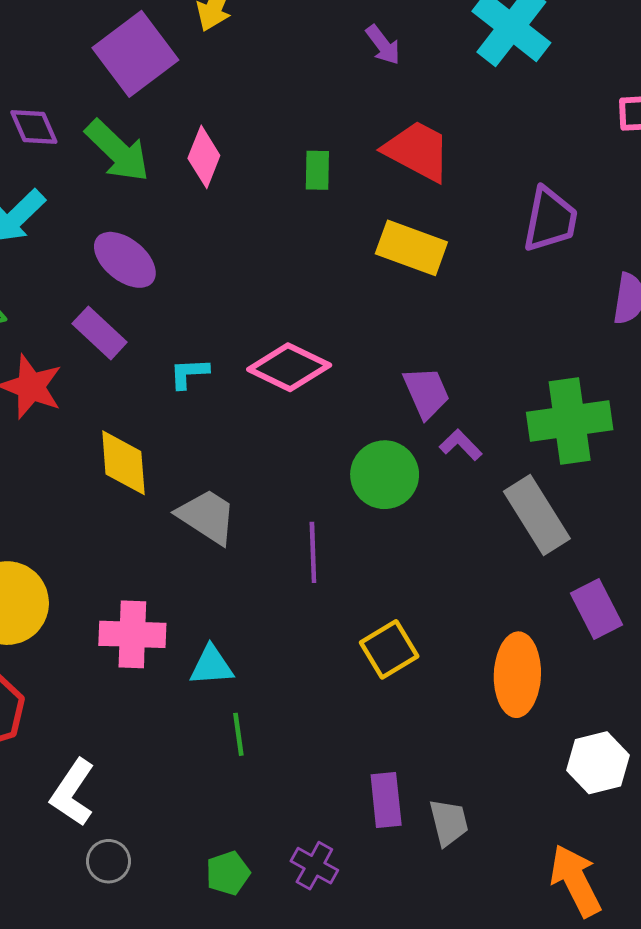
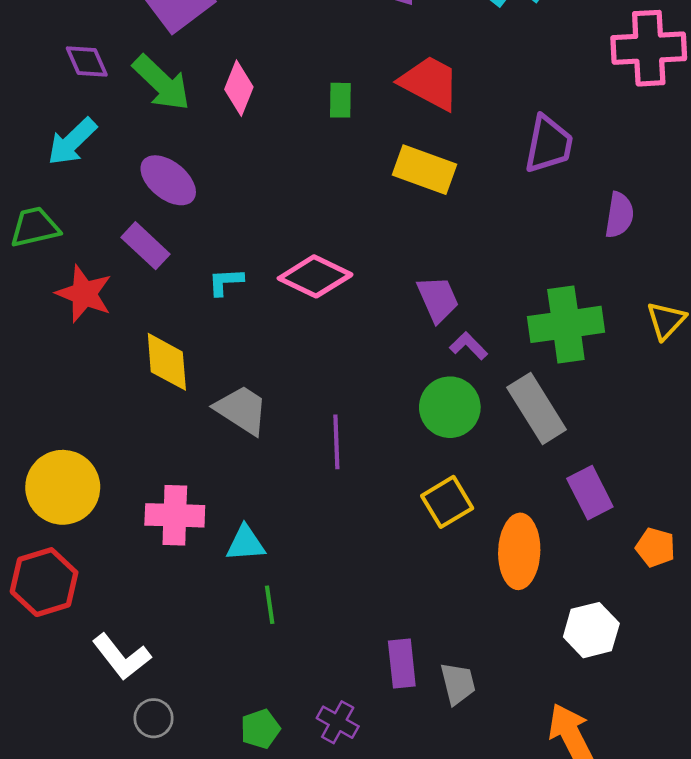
green circle: (385, 475) -> (450, 407), moved
yellow square: (389, 649) -> (447, 502), moved
white L-shape: (73, 793) -> (121, 657), turned -72

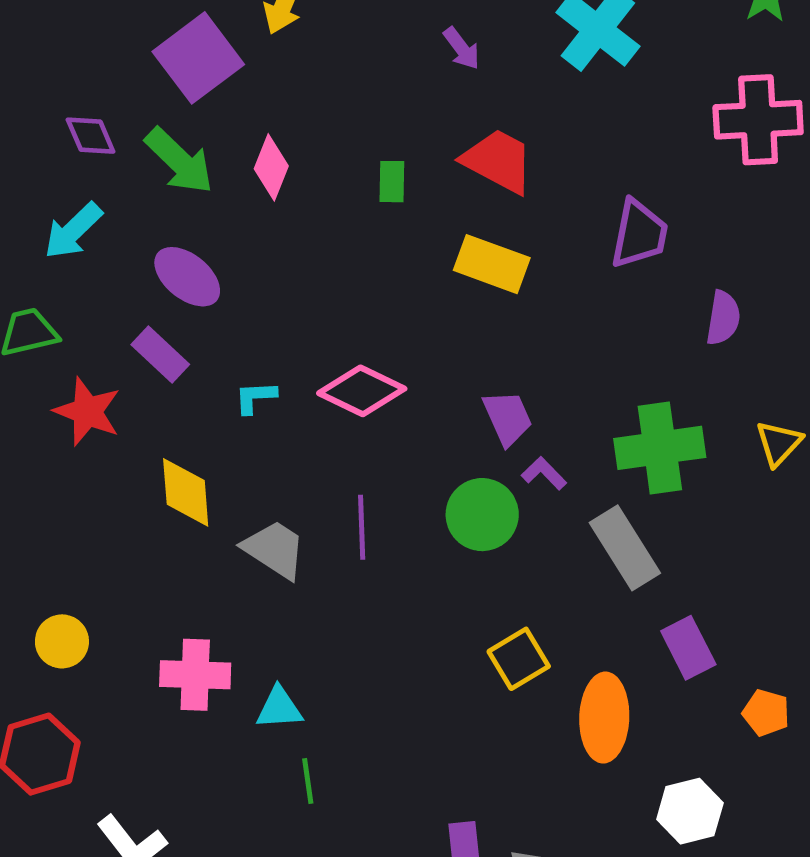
green circle: (450, 407) -> (482, 515), moved
purple line: (336, 442) -> (362, 527), moved
yellow circle: (63, 487) -> (62, 641), size x0.6

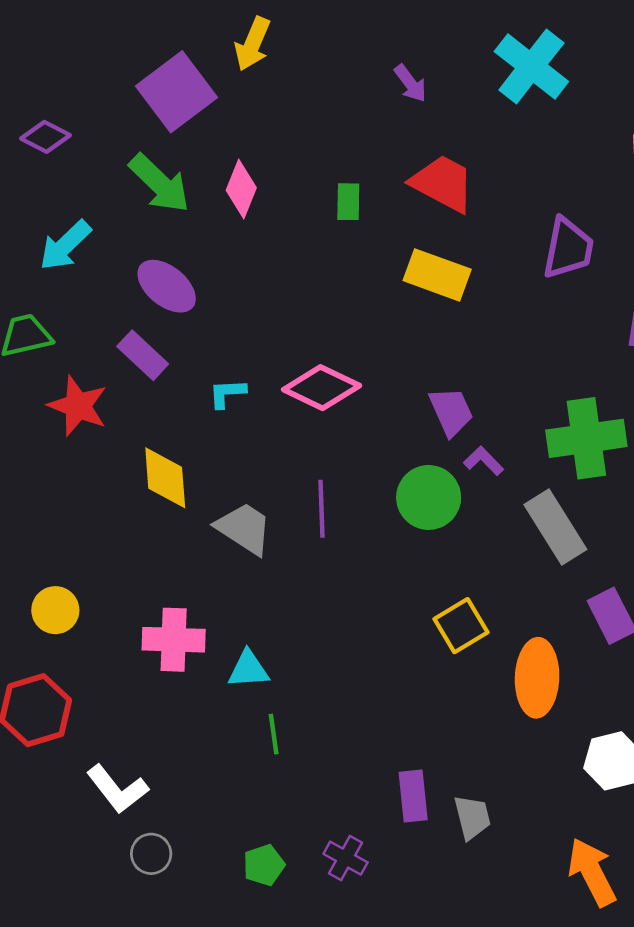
purple diamond: (91, 136) -> (45, 137), moved, turned -39

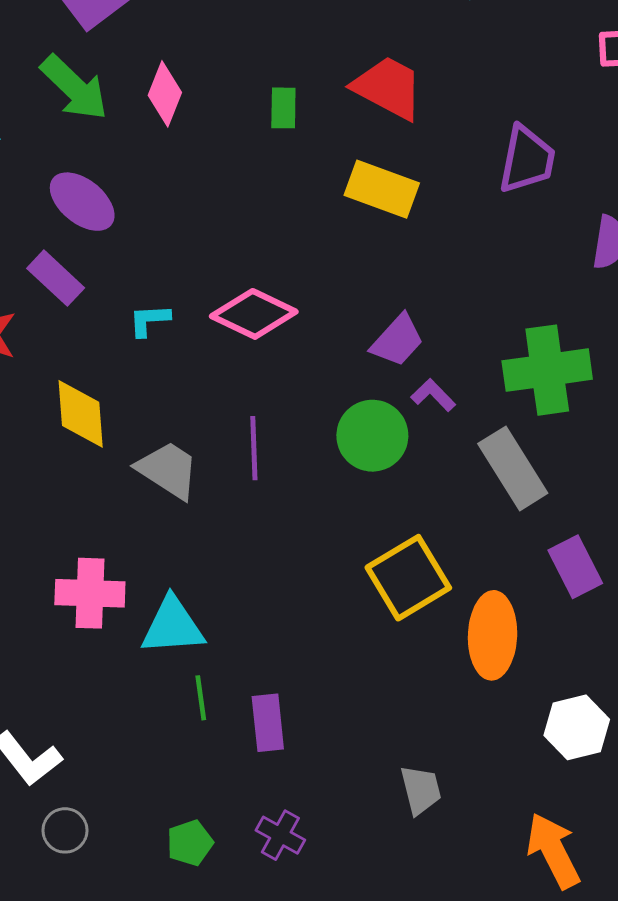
purple trapezoid: (451, 412) -> (397, 340), turned 66
yellow square: (461, 626) -> (408, 578), size x1.4
cyan triangle: (248, 669) -> (173, 626), size x1.4
purple rectangle: (413, 796) -> (268, 723), moved

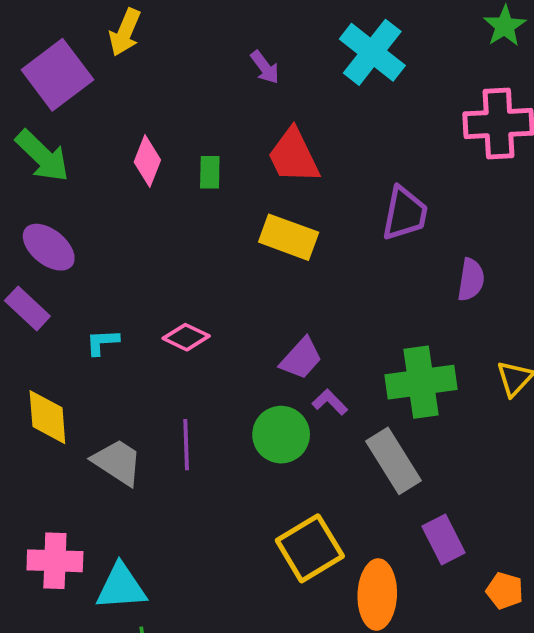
red trapezoid: (388, 88) -> (294, 156), turned -144
pink diamond: (165, 94) -> (147, 161), moved
pink diamond: (254, 314) -> (186, 337), size x0.7

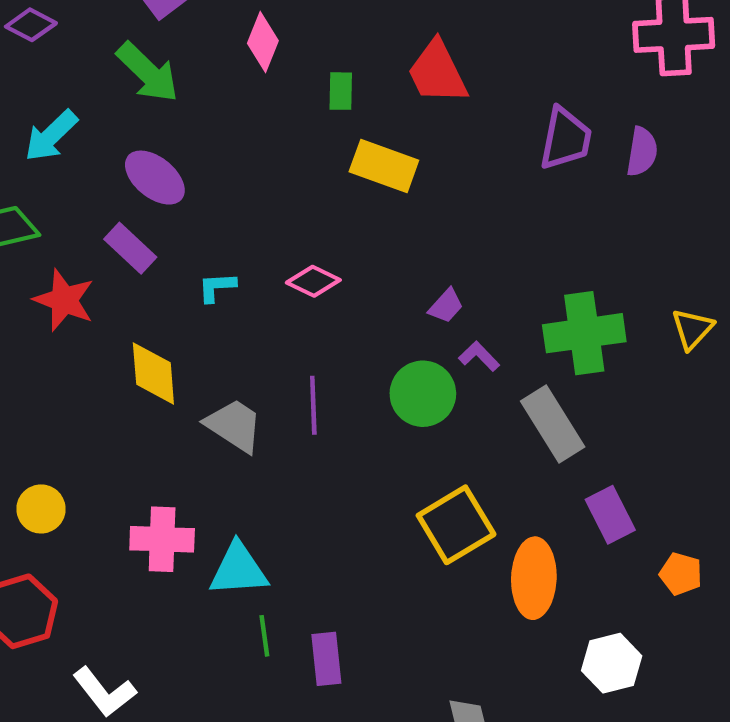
pink diamond: (147, 161) -> (263, 42), moved
yellow rectangle: (289, 237) -> (384, 166), moved
purple semicircle: (471, 280) -> (642, 152), moved
purple trapezoid: (301, 358) -> (446, 306), size x0.7

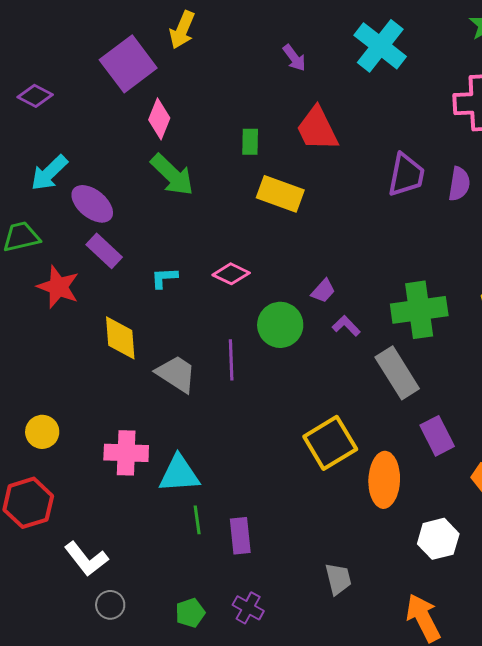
pink diamond: (263, 42) -> (159, 119), moved
green arrow: (148, 72) -> (172, 175), moved
purple ellipse: (155, 178) -> (92, 204), moved
green circle: (423, 394) -> (280, 325), moved

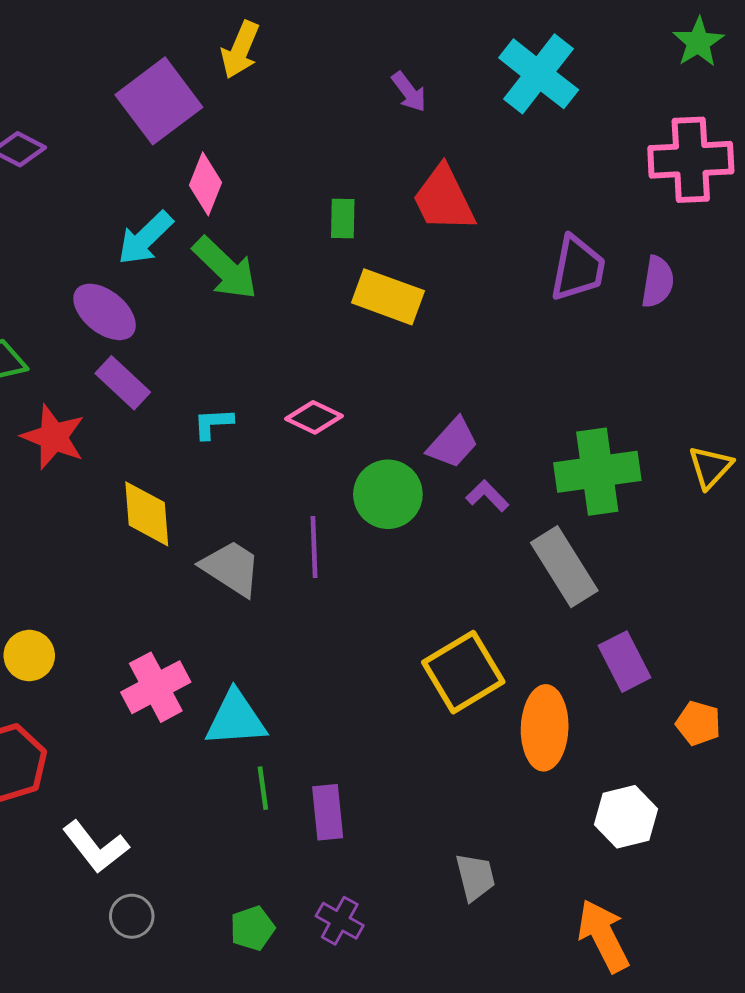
cyan arrow: (49, 173) -> (145, 238), moved
purple trapezoid: (323, 291) -> (453, 443), size x1.4
pink cross: (126, 453) -> (156, 687), turned -30

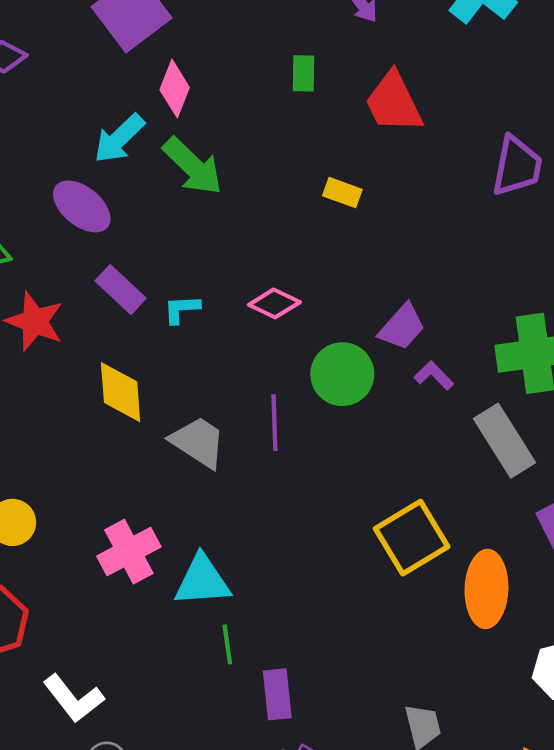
green rectangle: (343, 219) -> (304, 73), moved
yellow rectangle: (388, 297) -> (342, 193), size x0.6
purple rectangle: (123, 383) -> (121, 290), moved
purple rectangle: (328, 812) -> (277, 694), moved

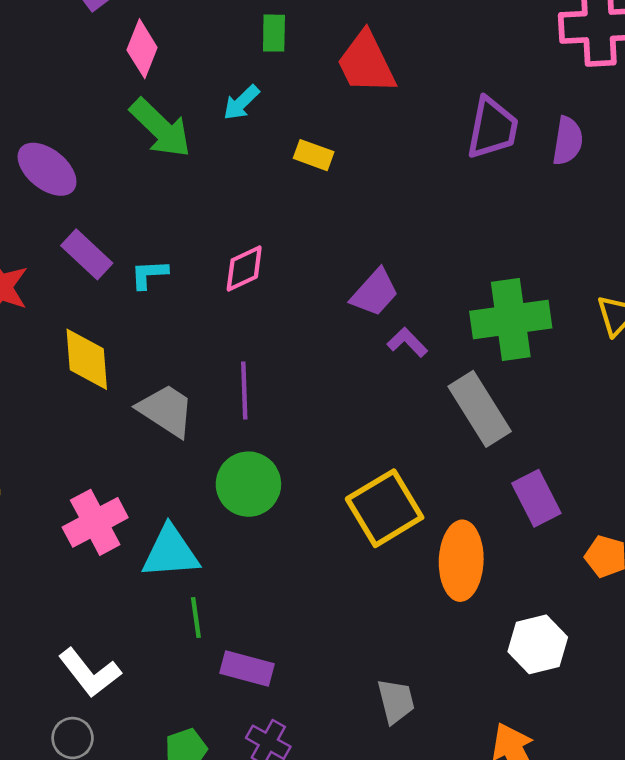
cyan arrow: (119, 139) -> (241, 103), moved, size x0.7
pink diamond: (274, 303) -> (244, 269), turned -51
green circle: (342, 374) -> (248, 484), moved
purple rectangle: (277, 694) -> (247, 669), turned -69
white L-shape: (73, 698) -> (90, 673), moved

